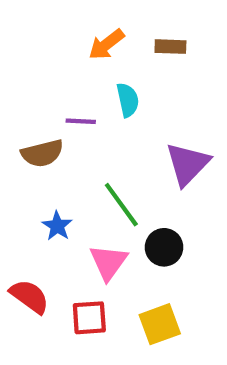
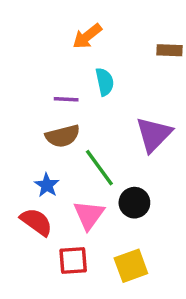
brown rectangle: (170, 47) -> (169, 50), moved
brown semicircle: (42, 153) -> (63, 136), moved
red semicircle: (29, 296) -> (36, 222), moved

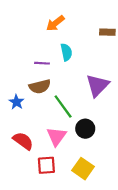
blue star: (47, 185) -> (16, 102), moved
yellow square: (131, 266) -> (83, 169), turned -35

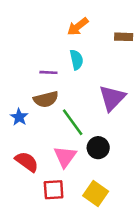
orange arrow: (55, 23) -> (78, 27), moved

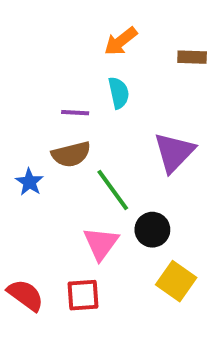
red semicircle: (27, 162) -> (25, 295), moved
yellow square: (96, 194) -> (176, 281), moved

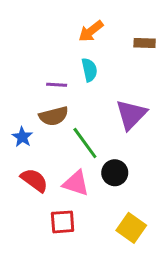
pink triangle: (101, 244) -> (76, 183), turned -48
yellow square: (176, 281) -> (131, 228), moved
red semicircle: (25, 295) -> (34, 180), moved

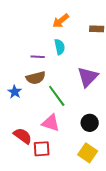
black circle: (115, 173) -> (90, 123), moved
red semicircle: (34, 180) -> (23, 136), moved

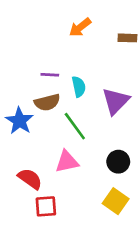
cyan semicircle: (60, 47) -> (79, 87), moved
blue star: (15, 92) -> (20, 121), size x1.5
pink triangle: (51, 123) -> (67, 162), turned -30
red square: (42, 149) -> (46, 206), moved

